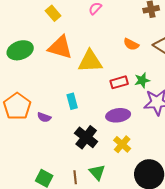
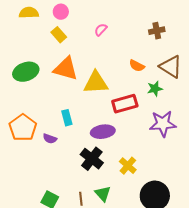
green star: (142, 80) -> (155, 89), moved
red rectangle: (119, 82) -> (125, 104), size x1.4
cyan rectangle: (72, 101) -> (67, 118), moved
purple ellipse: (118, 115) -> (103, 132), moved

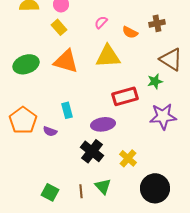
orange semicircle: (137, 66) -> (130, 32), moved
yellow triangle: (96, 83) -> (108, 56), moved

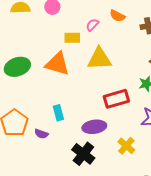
yellow rectangle: (59, 27) -> (72, 38), moved, turned -49
orange semicircle: (130, 32) -> (117, 16), moved
yellow cross: (128, 158) -> (126, 146), moved

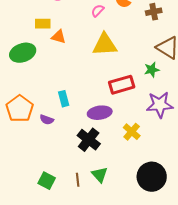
yellow rectangle: (72, 38) -> (43, 24), moved
orange triangle: (57, 64) -> (59, 37), moved, size x0.6

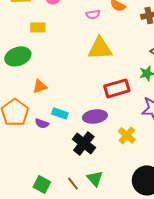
pink semicircle: (98, 11) -> (93, 14), turned -144
orange triangle: (59, 37) -> (40, 86), moved, turned -35
cyan rectangle: (64, 99) -> (60, 113), moved, turned -56
brown line: (78, 180) -> (73, 183), turned -32

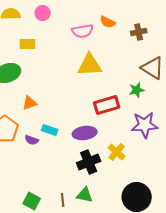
pink semicircle: (93, 14) -> (83, 31), size x1.5
black cross: (84, 143) -> (89, 162), moved, turned 30
green triangle: (95, 178) -> (85, 195), turned -36
brown line: (73, 183) -> (63, 200), turned 32

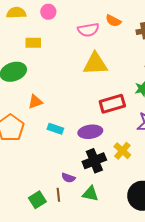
purple semicircle: (32, 140) -> (68, 178), moved
brown line: (63, 200) -> (58, 195), moved
green square: (32, 201) -> (37, 200), turned 30

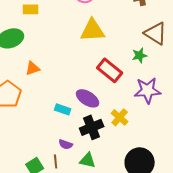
red rectangle: (112, 104) -> (110, 70), turned 55
cyan rectangle: (55, 129) -> (63, 109), moved
purple ellipse: (90, 132) -> (88, 98), turned 40

